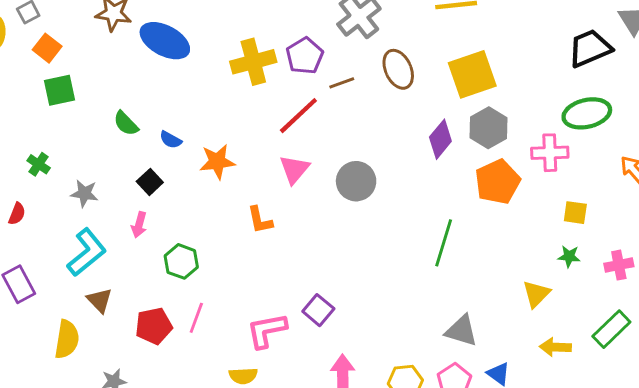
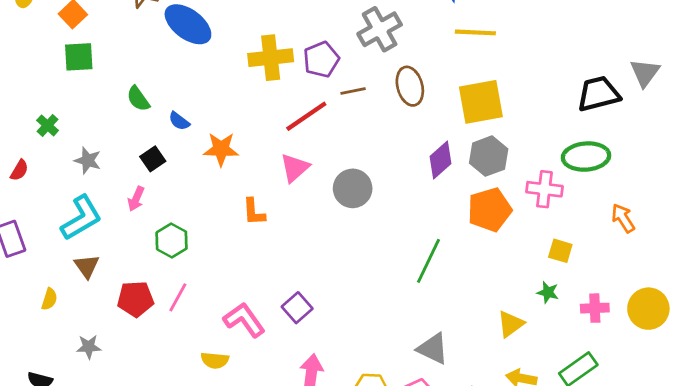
pink L-shape: (267, 330) -> (244, 320), turned 57
yellow semicircle: (67, 339) -> (49, 299), size x0.6

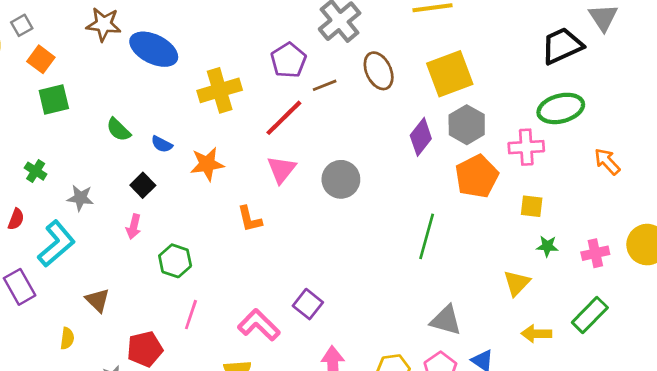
yellow cross: (271, 58) -> (220, 90), moved
cyan L-shape: (81, 218) -> (56, 244), moved
yellow square: (560, 251) -> (532, 206), moved
red pentagon: (135, 299) -> (145, 349), moved

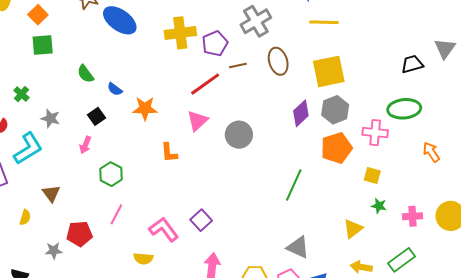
black trapezoid: (562, 46) -> (412, 64), size x0.7
yellow cross: (220, 90) -> (180, 33), moved

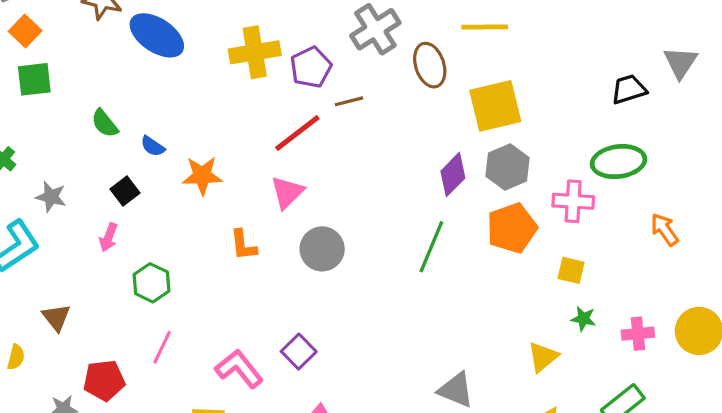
brown ellipse: (278, 61) -> (430, 65), moved
gray circle: (239, 135) -> (322, 249), moved
green line: (294, 185) -> (431, 247), moved

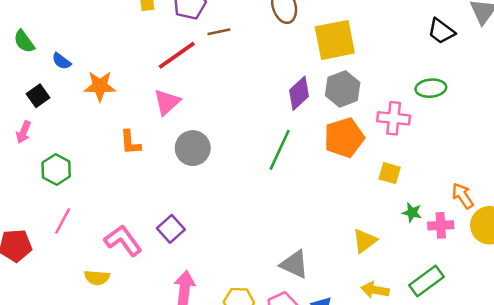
black trapezoid: (629, 89) -> (441, 31), turned -128
green ellipse: (619, 162) -> (431, 88), size x0.7
orange arrow: (665, 229) -> (463, 196), moved
green star: (583, 319) -> (412, 212), moved

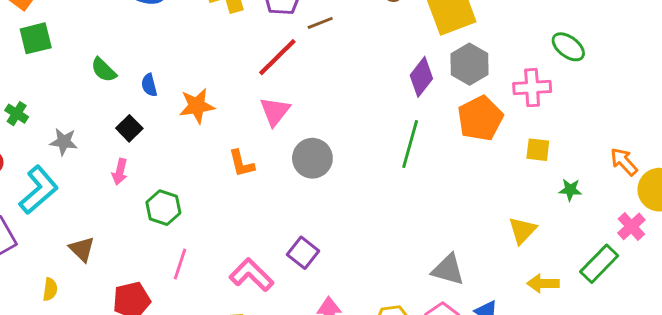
blue semicircle: (61, 61) -> (149, 85), turned 48
green ellipse: (431, 88) -> (568, 47), turned 52
pink cross: (441, 225) -> (631, 226), moved, turned -30

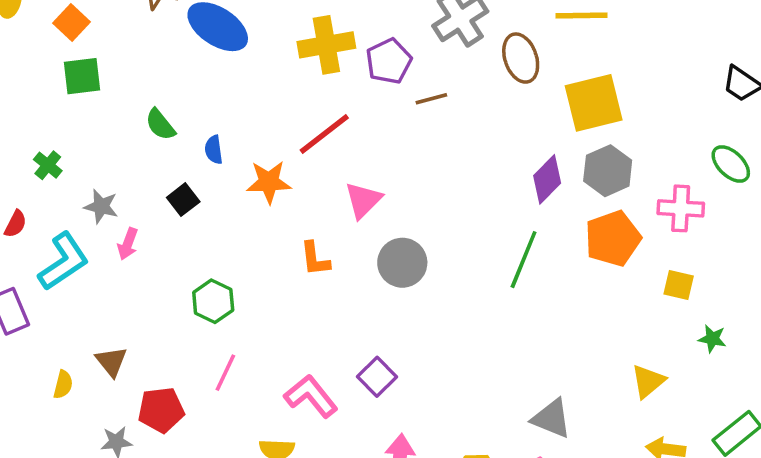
red line: (277, 57) -> (324, 134), moved
pink arrow: (120, 172) -> (128, 244), moved
brown triangle: (82, 249) -> (111, 362), moved

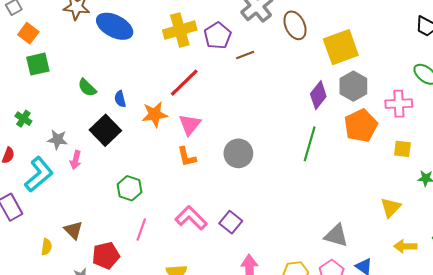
black square: (183, 200) -> (105, 130), size x1.6
pink triangle: (363, 200) -> (190, 125), moved
pink L-shape: (311, 396) -> (191, 218), moved

